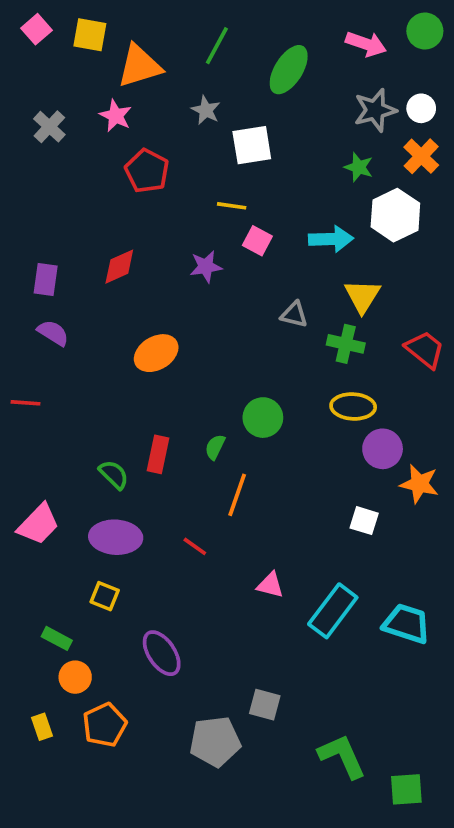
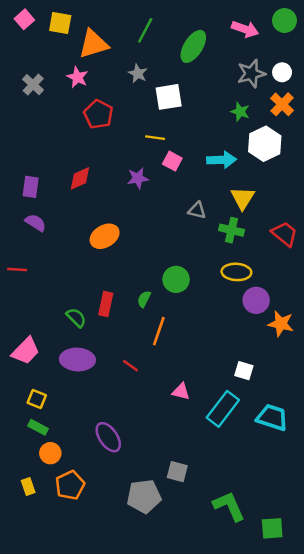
white square: (364, 521) -> (244, 371), moved
yellow square: (105, 596) -> (37, 399), moved

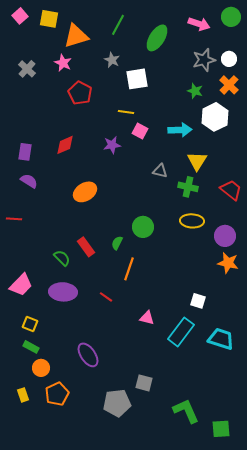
purple circle: (256, 300) -> (225, 236), moved
red rectangle: (106, 304) -> (86, 247), turned -48

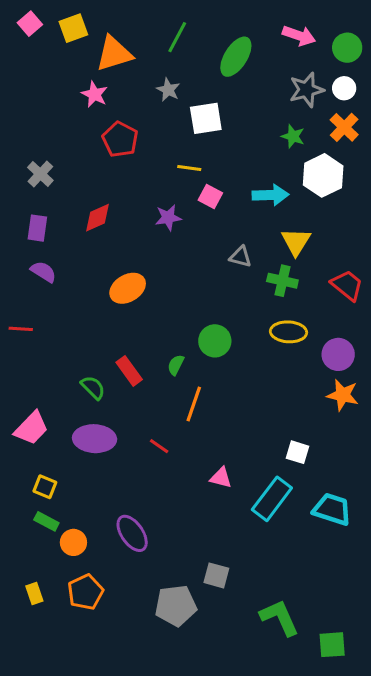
green circle: (231, 17) -> (347, 48), moved
yellow square: (49, 19) -> (73, 28), turned -30
gray cross: (27, 69) -> (40, 174), moved
orange circle: (41, 368) -> (73, 542), moved

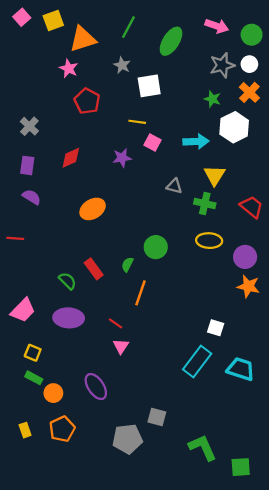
pink triangle: (221, 478) -> (121, 346), moved, turned 49

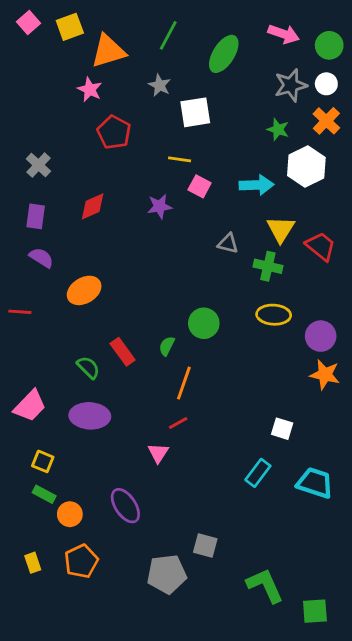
red trapezoid: (252, 207) -> (321, 246), moved
orange ellipse: (93, 209) -> (84, 290), moved
red line: (115, 323) -> (178, 423), moved, turned -64
cyan rectangle: (197, 361) -> (258, 473), size x0.7

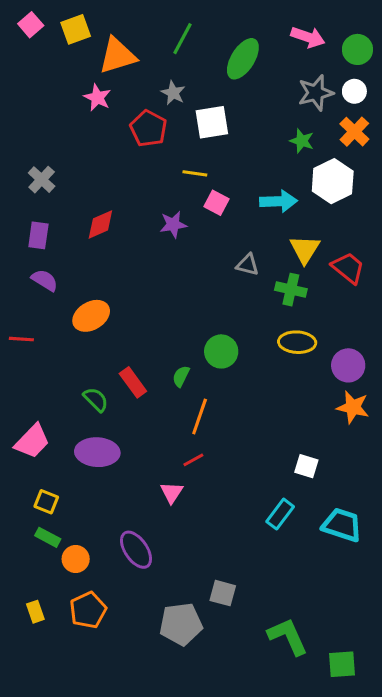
red pentagon: (114, 132) -> (148, 128), moved

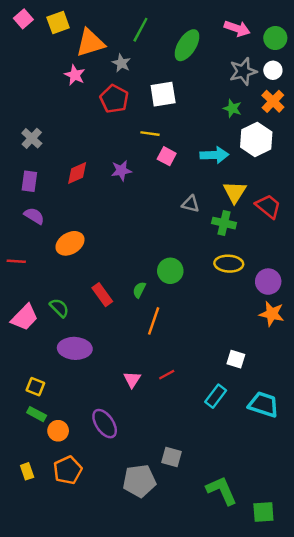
gray star: (173, 93) -> (121, 63), moved
purple star: (173, 224) -> (121, 171), moved
green semicircle: (96, 399) -> (59, 308), moved
pink trapezoid: (32, 441) -> (25, 317), moved
red line: (193, 460) -> (167, 375), moved

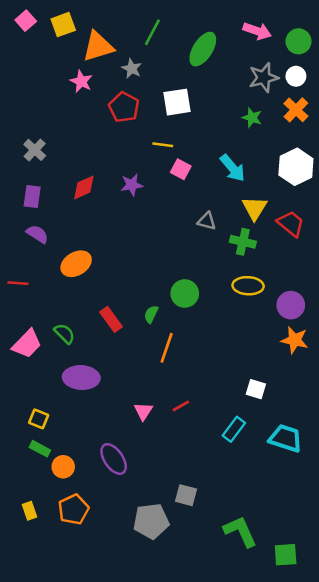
white hexagon: (256, 139) -> (296, 167), moved
cyan arrow: (214, 155) -> (233, 168), turned 52

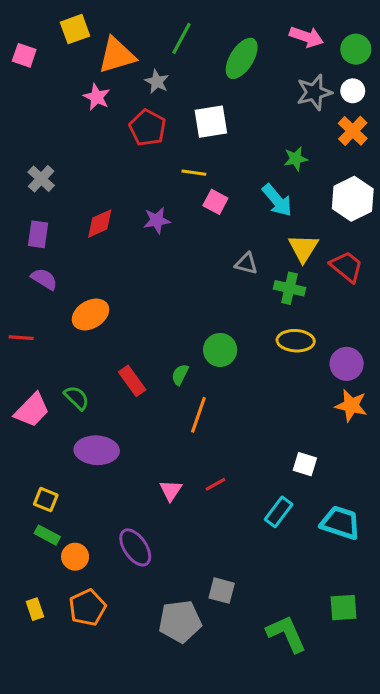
pink square: (26, 21) -> (24, 55), moved, turned -30
green star: (252, 118) -> (296, 159), moved, turned -30
green square: (286, 555) -> (343, 608), moved

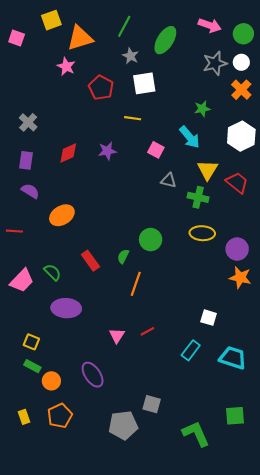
gray star: (157, 82) -> (131, 56), moved
pink square: (215, 202) -> (156, 150), moved

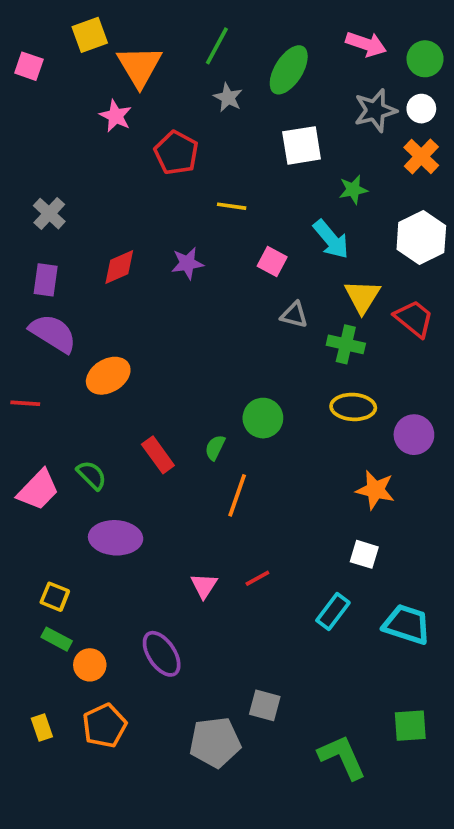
orange triangle: (80, 38) -> (140, 66), turned -44
white square: (144, 83) -> (302, 145), moved
purple semicircle: (30, 191) -> (53, 333), size x1.5
orange star: (240, 278) -> (375, 490), moved

